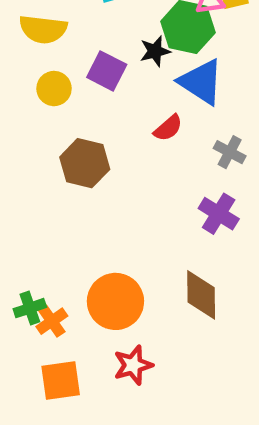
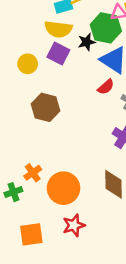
yellow semicircle: (43, 29) -> (58, 29), moved
red semicircle: (168, 128) -> (106, 87), moved
orange cross: (52, 321) -> (33, 173), moved

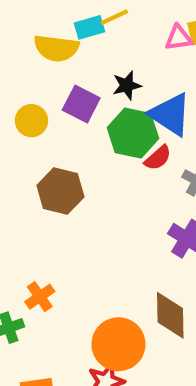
green hexagon: (106, 28) -> (133, 133), moved
yellow semicircle: (58, 29) -> (56, 48), moved
orange circle: (64, 188) -> (118, 344), moved

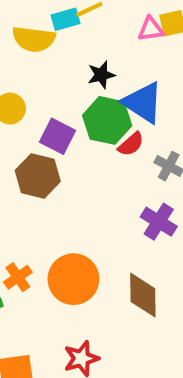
purple square: (81, 104) -> (58, 136), moved
orange circle: (118, 344) -> (73, 279), moved

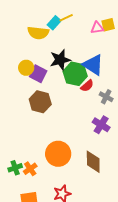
cyan rectangle: (65, 19) -> (54, 23), turned -32
black star: (101, 75) -> (60, 60), moved, size x1.5
purple square: (58, 136) -> (38, 74), moved
orange cross: (18, 277) -> (30, 169), moved

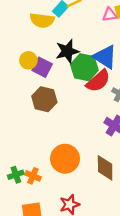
red semicircle: (87, 86) -> (98, 81), size x1.6
orange cross: (30, 169) -> (33, 176), turned -32

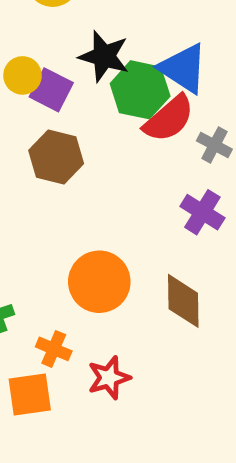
black star: (67, 51) -> (104, 56), turned 30
orange cross: (33, 176) -> (54, 349), moved

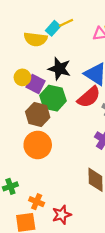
green hexagon: (140, 90) -> (53, 98), moved
orange circle: (99, 282) -> (38, 145), moved

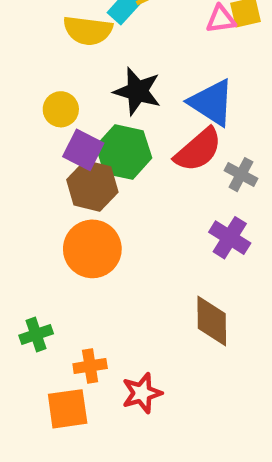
purple square: (35, 84) -> (83, 150), moved
orange cross: (37, 202) -> (90, 366), turned -32

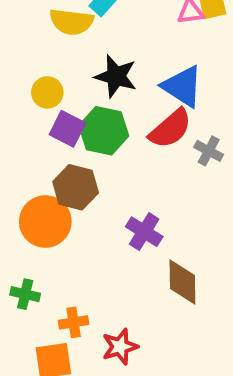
brown hexagon: (92, 186) -> (76, 187), moved
purple cross: (230, 238) -> (144, 232), moved
orange circle: (92, 249) -> (45, 222), moved
green cross: (36, 335) -> (25, 294), turned 32

